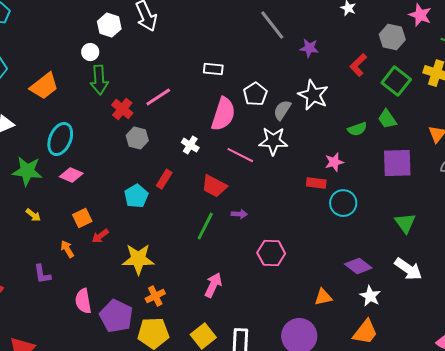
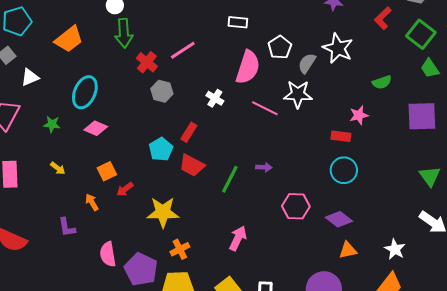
green trapezoid: (387, 119) -> (430, 68), moved
green star: (27, 171) -> (52, 124), size x0.6
red trapezoid: (214, 186) -> (192, 165), moved
cyan circle: (343, 203) -> (344, 170), moved
purple diamond: (358, 266) -> (339, 219), moved

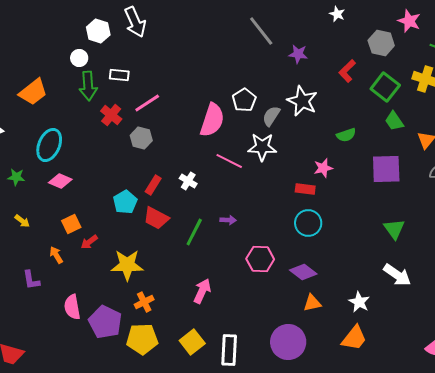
white rectangle: (238, 22) -> (119, 75), moved
gray hexagon: (162, 91) -> (141, 138), moved
white cross: (215, 98) -> (188, 181), moved

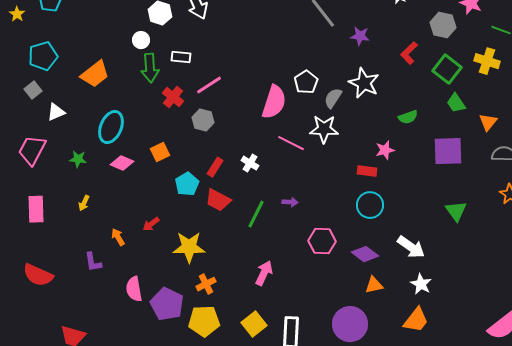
yellow arrow: (22, 221) -> (84, 203), turned 77
orange square: (71, 224) -> (160, 152), moved
white arrow: (397, 275) -> (411, 247), moved

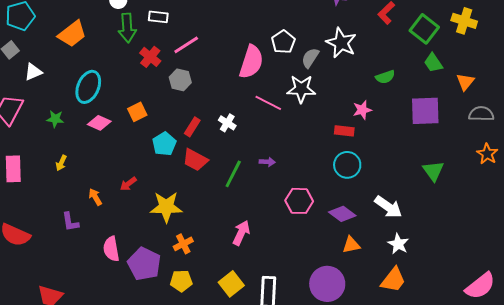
yellow pentagon: (204, 321) -> (181, 281), size x0.7

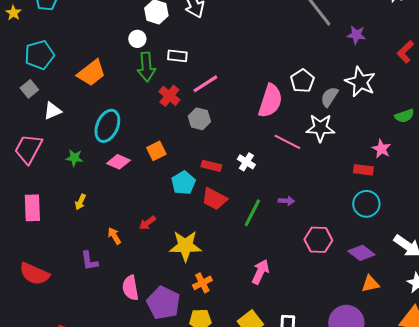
pink star: (362, 110) -> (381, 149), turned -30
red rectangle: (192, 127) -> (211, 166), turned 72

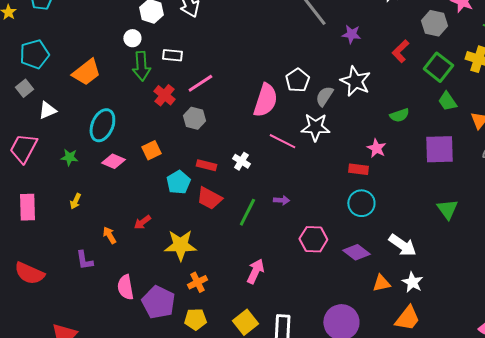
orange triangle: (370, 284) -> (381, 283), moved

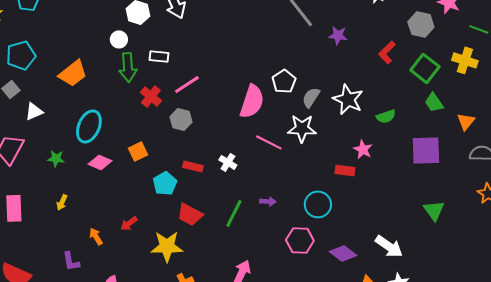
white star: (355, 81) -> (348, 99), moved
red trapezoid: (209, 198) -> (190, 214), moved
cyan circle: (361, 203) -> (318, 204), moved

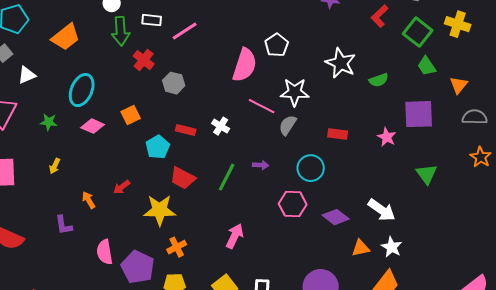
pink line: (187, 84) -> (185, 31), moved
gray semicircle: (311, 97) -> (288, 125), moved
pink star: (363, 149) -> (387, 137), moved

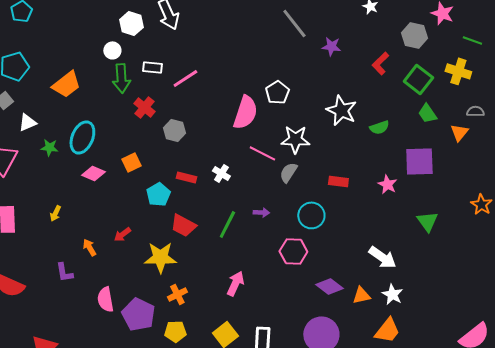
gray semicircle: (475, 117) -> (475, 111), moved, size x0.7
green star: (49, 122) -> (49, 147), moved
purple diamond: (336, 217) -> (329, 286), moved

